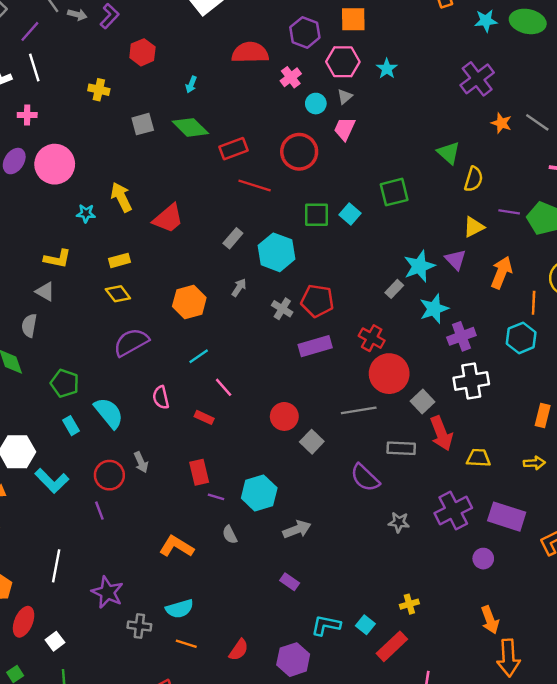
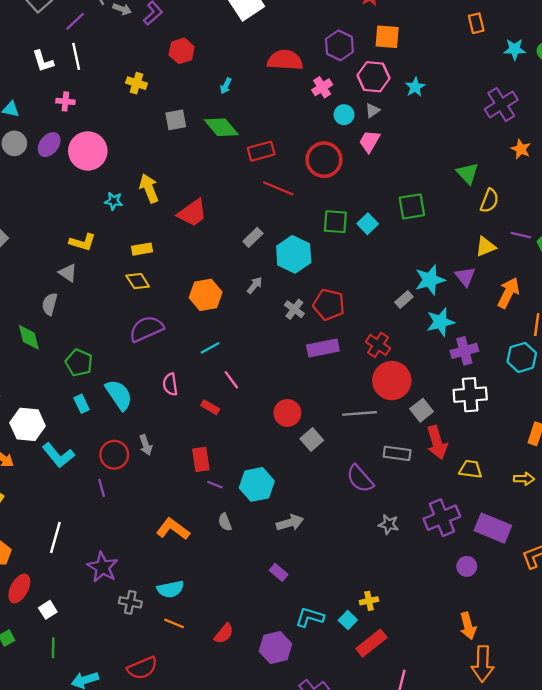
yellow cross: (409, 604) -> (369, 601), moved

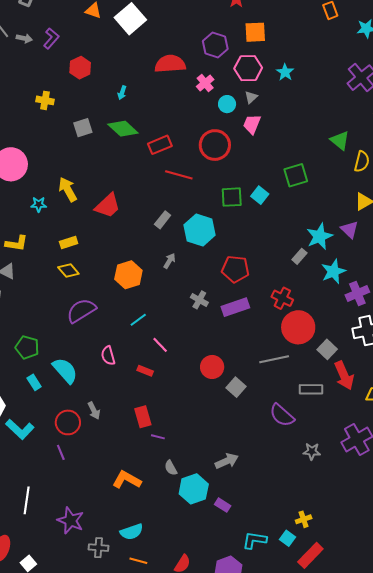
gray cross: (294, 309) -> (199, 300), moved
cyan hexagon: (257, 484) -> (194, 489), moved

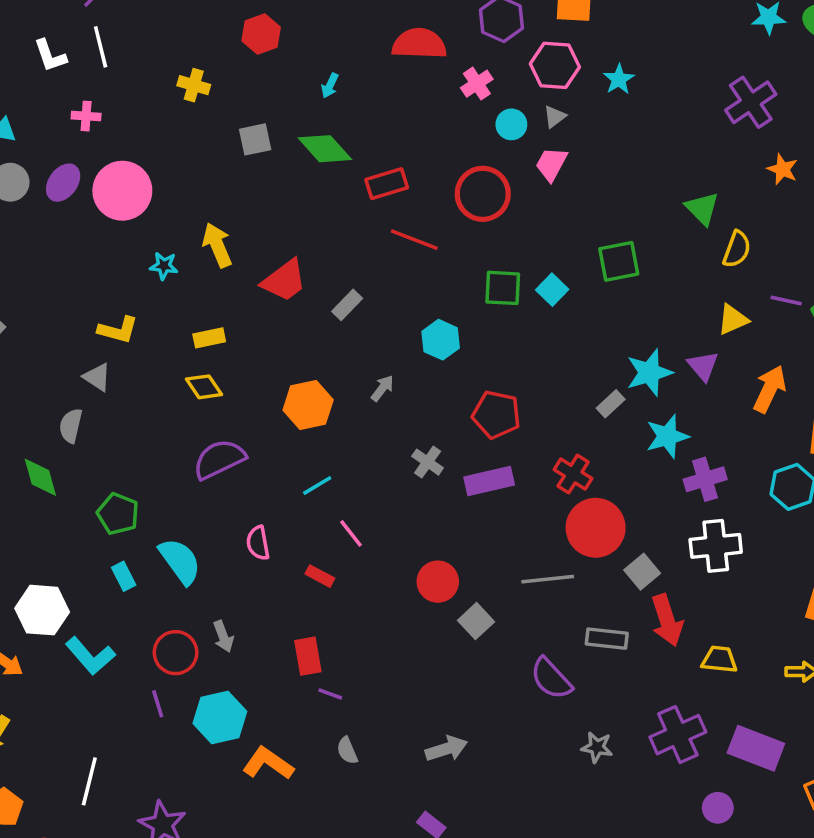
gray rectangle: (163, 220) -> (347, 305), moved
cyan hexagon: (200, 230) -> (441, 340), size x0.7
cyan hexagon: (194, 489) -> (220, 717), moved

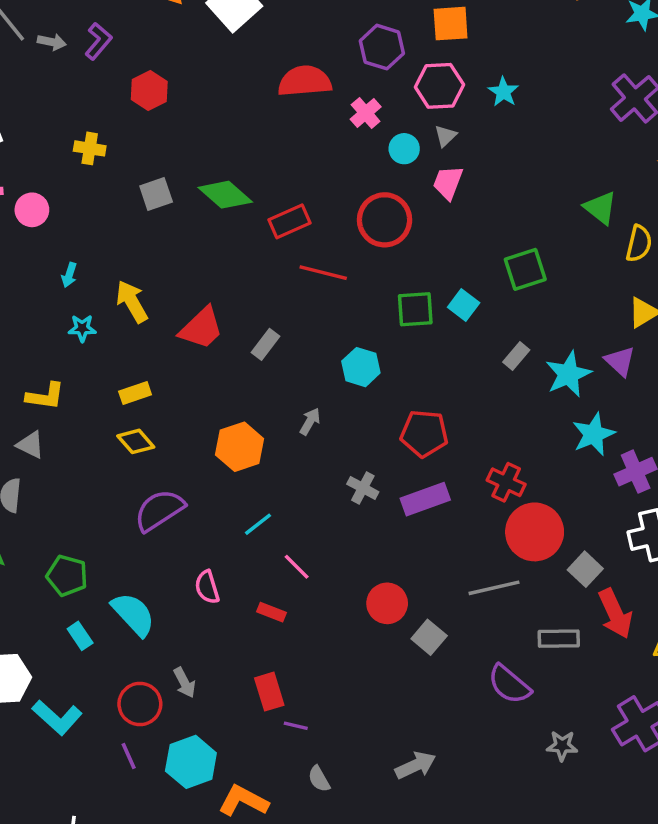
cyan arrow: (330, 86) -> (69, 275), moved
pink circle: (122, 191) -> (32, 210), moved, size x0.6
gray rectangle: (611, 404) -> (516, 356), moved

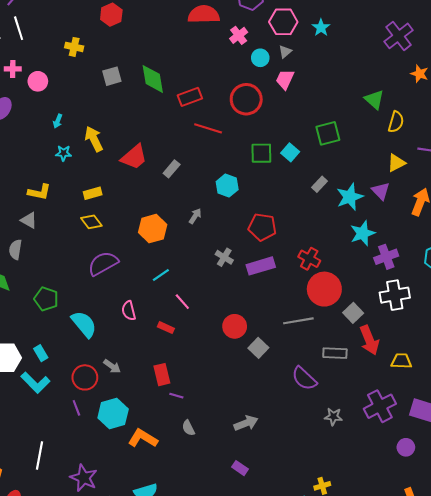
green diamond: (225, 195) -> (153, 79), turned 36
cyan rectangle: (80, 636) -> (41, 353), moved
gray arrow: (184, 683) -> (112, 366), turned -30

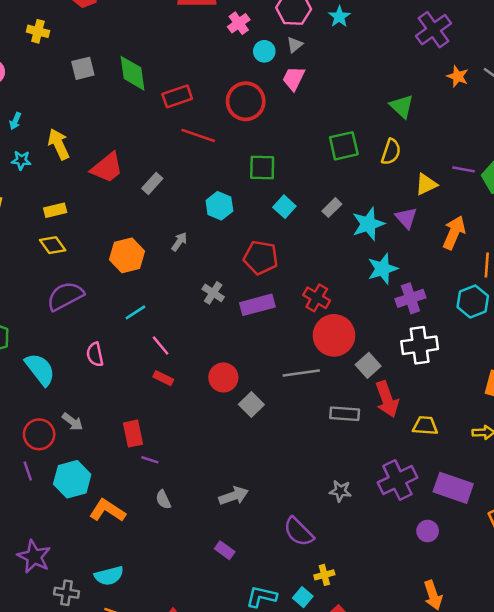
yellow semicircle: (396, 122) -> (391, 152), moved
cyan square: (290, 152) -> (284, 207), moved
red rectangle: (166, 328) -> (163, 378), moved
purple semicircle: (304, 378) -> (299, 532), moved

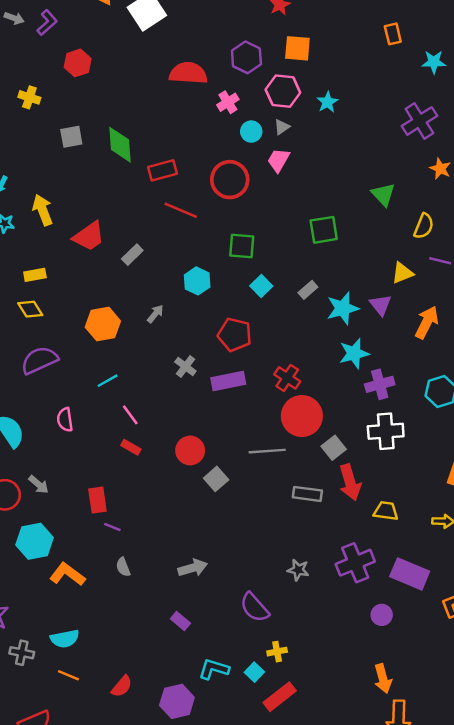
yellow semicircle: (391, 152) -> (424, 226), moved

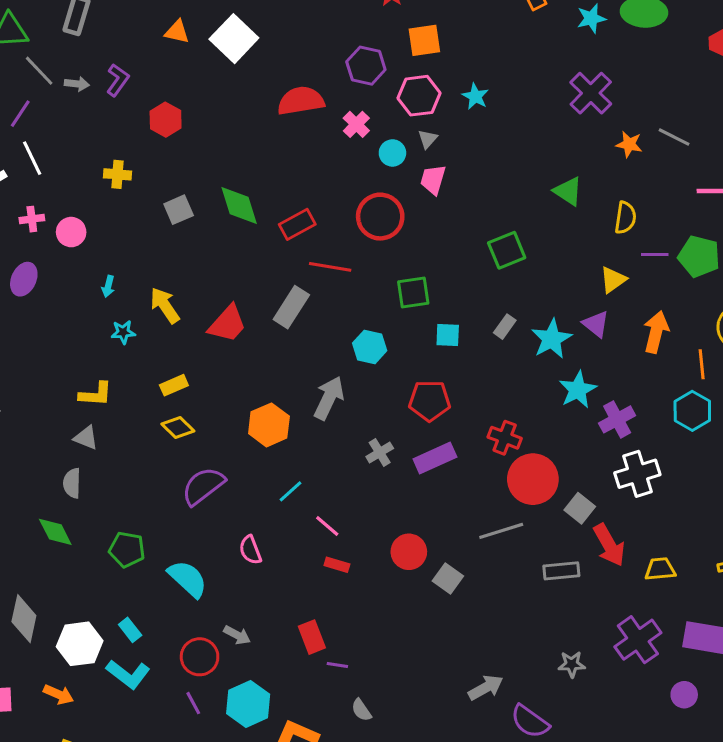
gray rectangle: (132, 255) -> (291, 307), moved, size x1.5
cyan square: (261, 286) -> (448, 335), turned -30
gray arrow: (155, 314) -> (329, 398), size x1.8
gray cross: (185, 366) -> (380, 453), turned 35
gray arrow: (193, 568) -> (486, 688), moved

